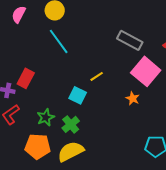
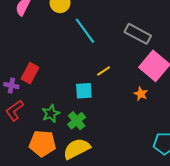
cyan line: (59, 41) -> (85, 31), moved
cyan square: (78, 95) -> (84, 91), turned -30

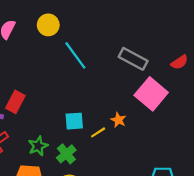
yellow line: (104, 71) -> (98, 132), moved
orange star: (141, 94) -> (118, 120), moved

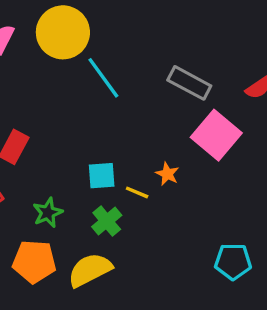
yellow circle: (48, 25) -> (63, 32), size x1.6
yellow line: (98, 132) -> (137, 192), turned 56
green cross: (66, 154) -> (107, 221), moved

